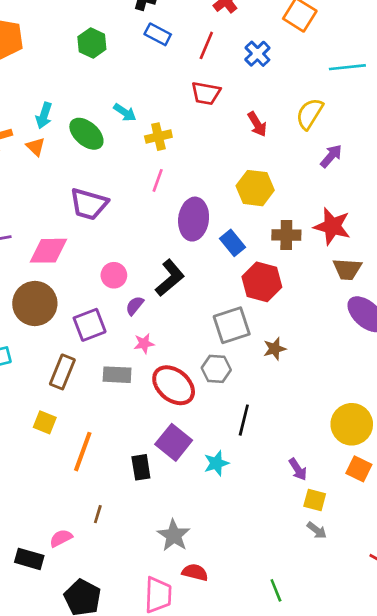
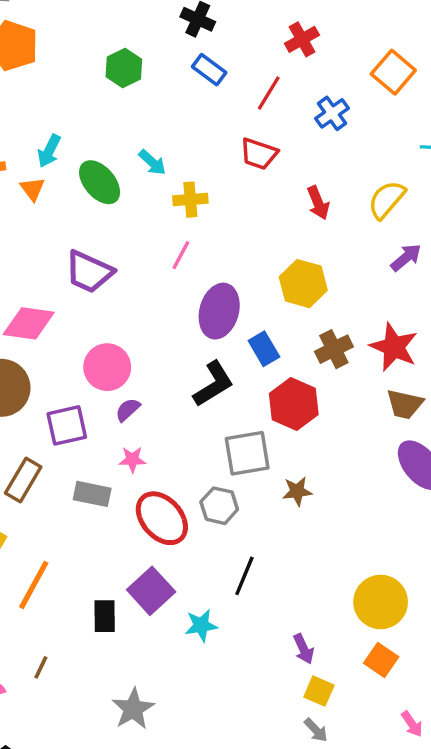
brown cross: (286, 235) -> (334, 349), turned -36
pink circle: (114, 275) -> (107, 367), size x1.4
black L-shape: (170, 278) -> (213, 384), moved

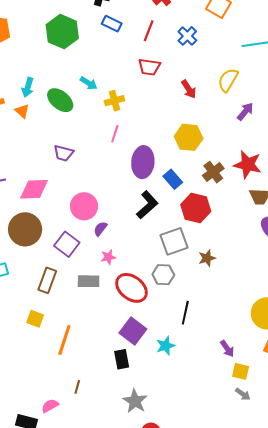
green hexagon: (124, 68) -> (62, 32), size x1.5
purple trapezoid: (89, 272) -> (64, 153), size x0.7
purple square: (67, 425) -> (67, 244), turned -30
black rectangle: (105, 616) -> (122, 359), moved

